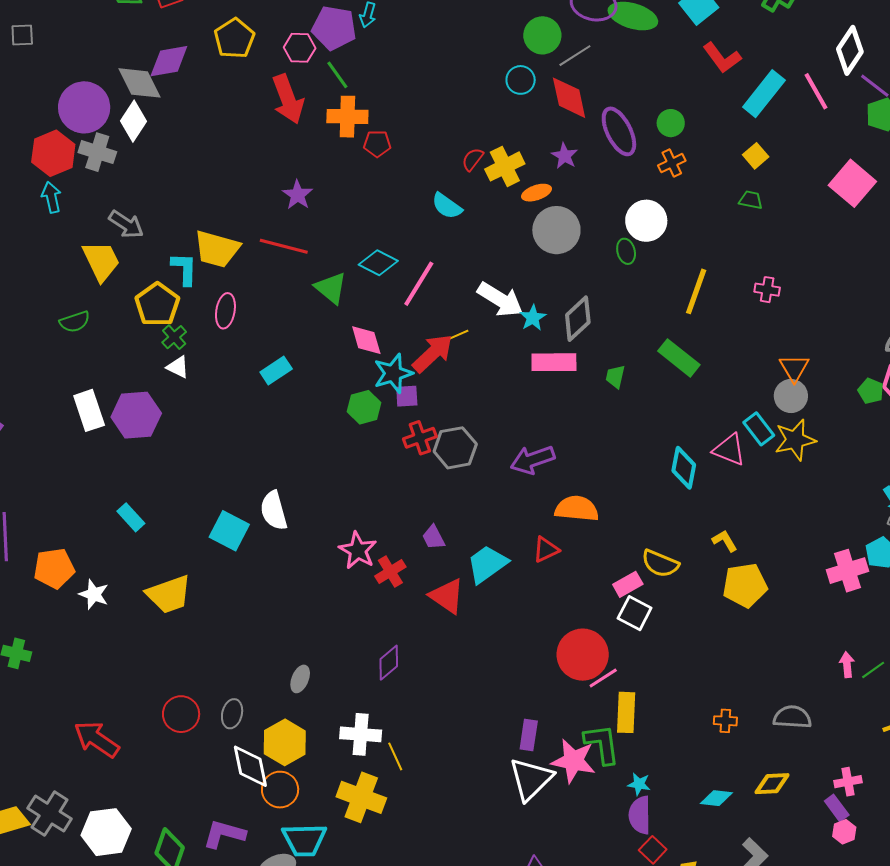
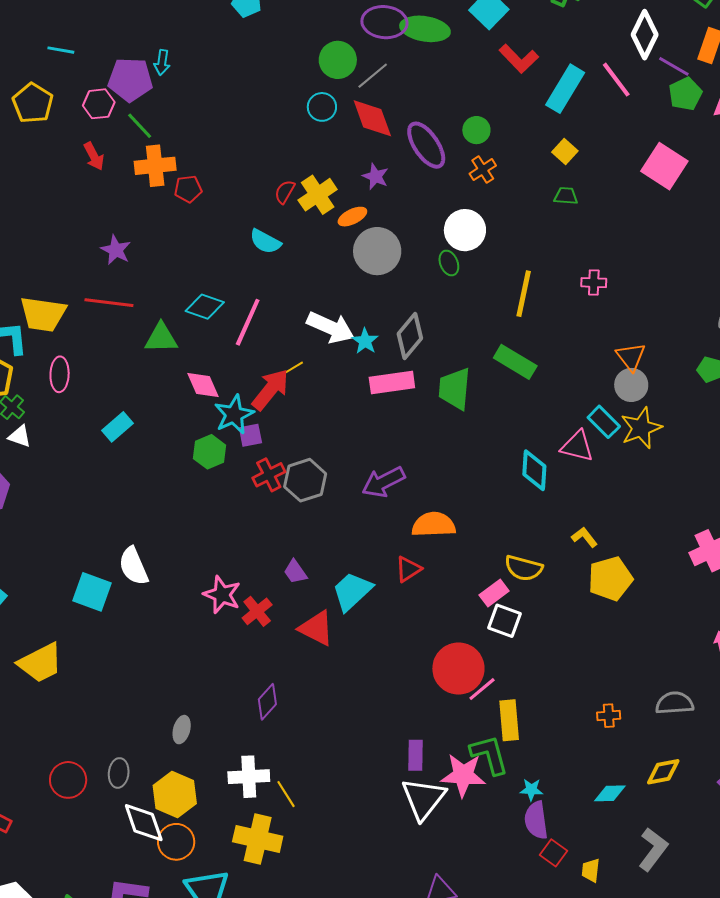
red arrow: (288, 99) -> (94, 156), size x0.6
green triangle: (331, 288) -> (161, 338), turned -33
green trapezoid: (615, 377) -> (455, 389), size x1.8

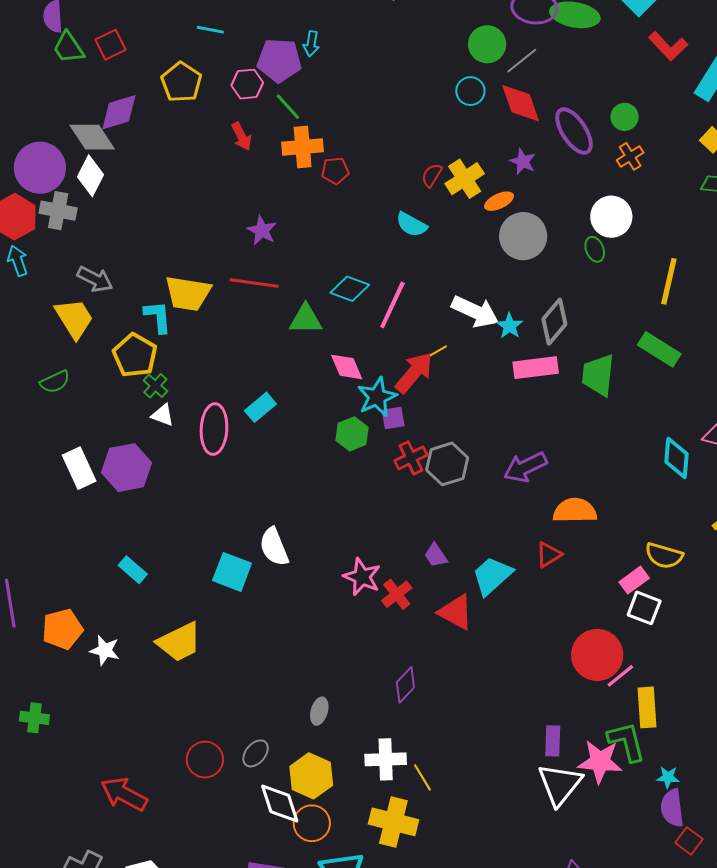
pink ellipse: (60, 374) -> (214, 429), moved, size x1.4
gray ellipse: (119, 773) -> (256, 753), turned 32

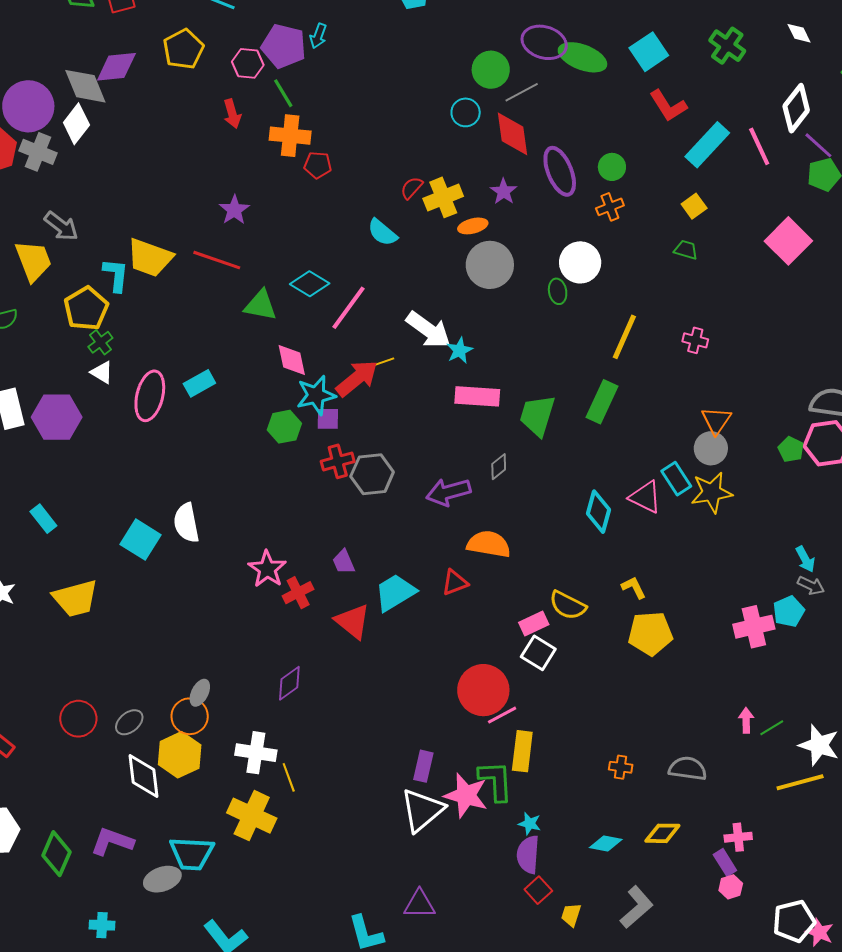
gray diamond: (554, 322) -> (499, 467), moved, size x0.6
green rectangle: (659, 349) -> (602, 402), turned 72
orange circle: (312, 823) -> (190, 716), moved

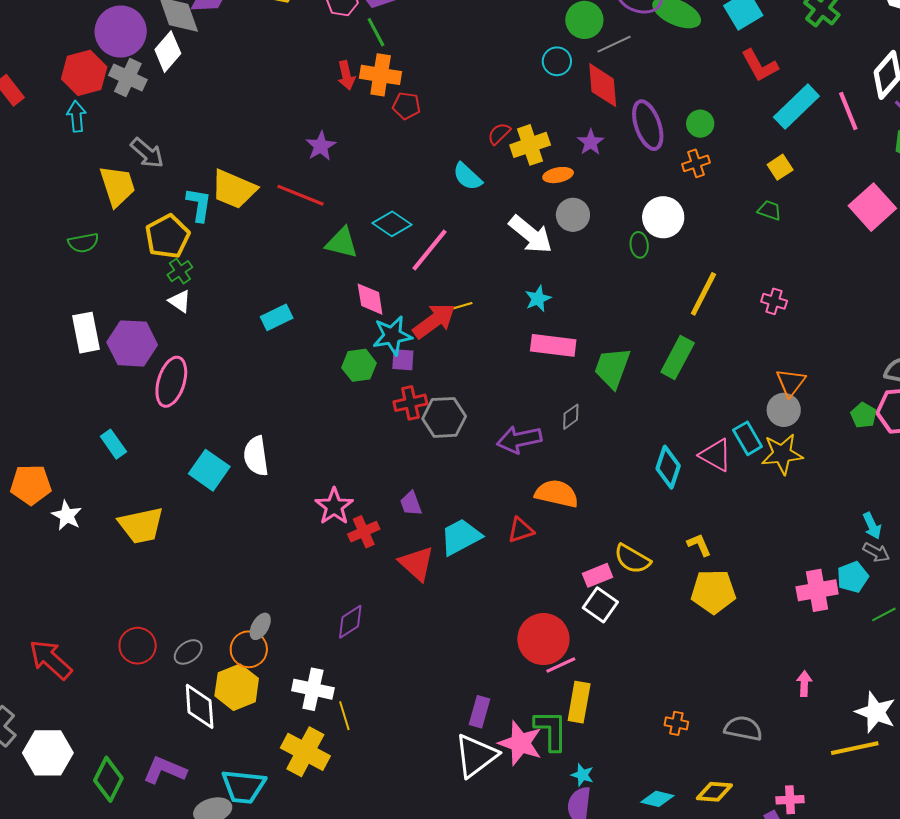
red arrow: (232, 114) -> (346, 75), moved
gray circle: (490, 265) -> (573, 215), size x0.7
white arrow: (428, 330) -> (531, 234), moved
pink ellipse: (150, 396) -> (171, 382), moved
green line: (772, 728) -> (884, 614), moved

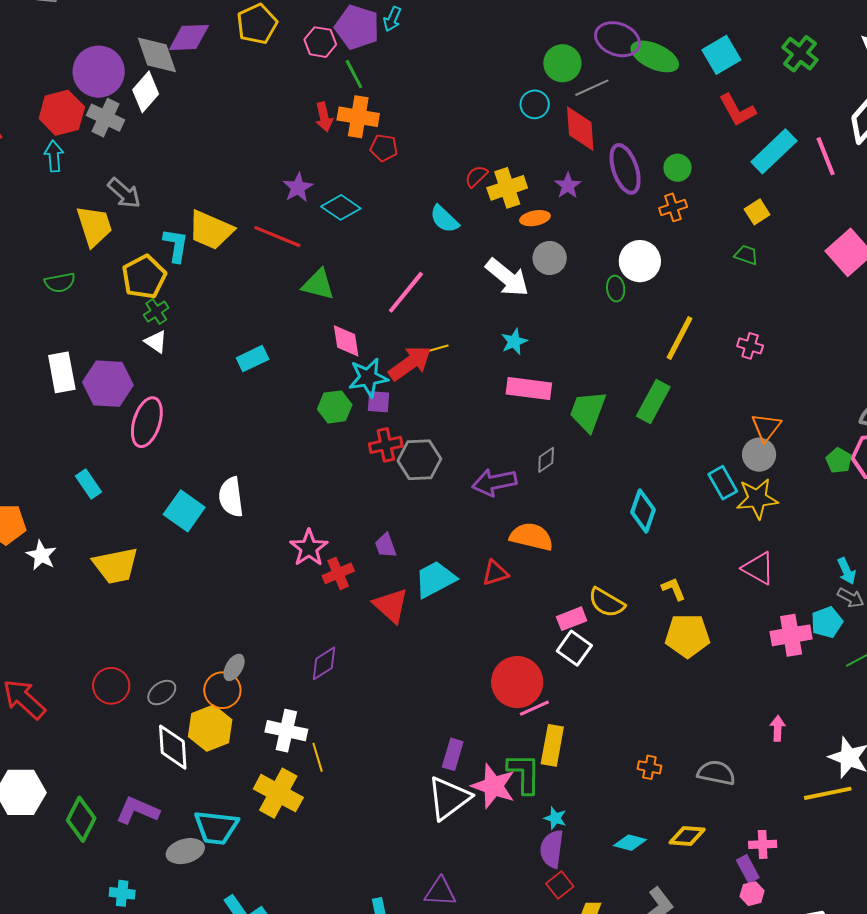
cyan diamond: (392, 224) -> (341, 207), moved
pink triangle: (716, 455) -> (758, 568), moved

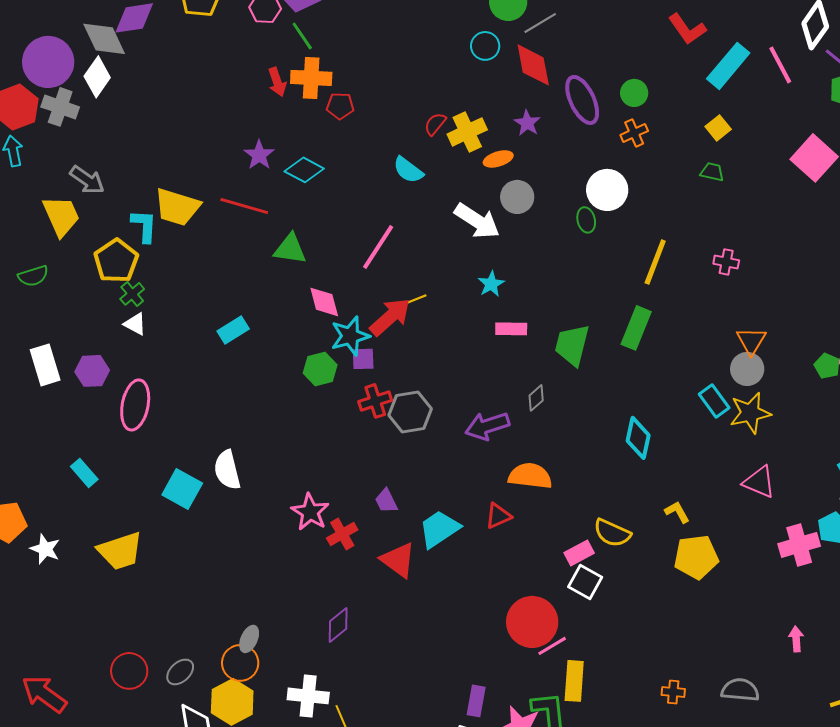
purple hexagon: (108, 384) -> (92, 371), size x0.7
pink rectangle: (529, 389) -> (511, 329), size x0.7

